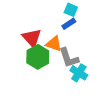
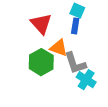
blue rectangle: (69, 24) -> (75, 26), turned -48
red triangle: (32, 38) -> (41, 24), moved

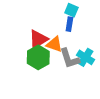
red triangle: (41, 24) -> (38, 39), moved, turned 40
cyan cross: (86, 80) -> (86, 57), moved

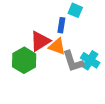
blue rectangle: (69, 24) -> (61, 25), moved
green hexagon: (38, 57) -> (24, 60), moved

